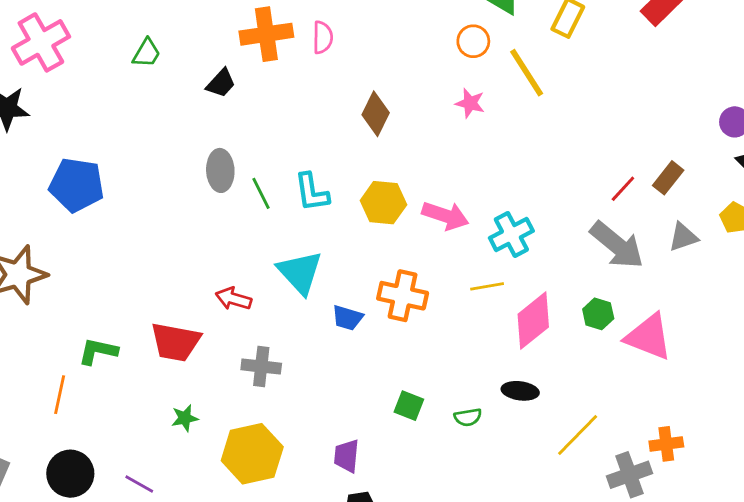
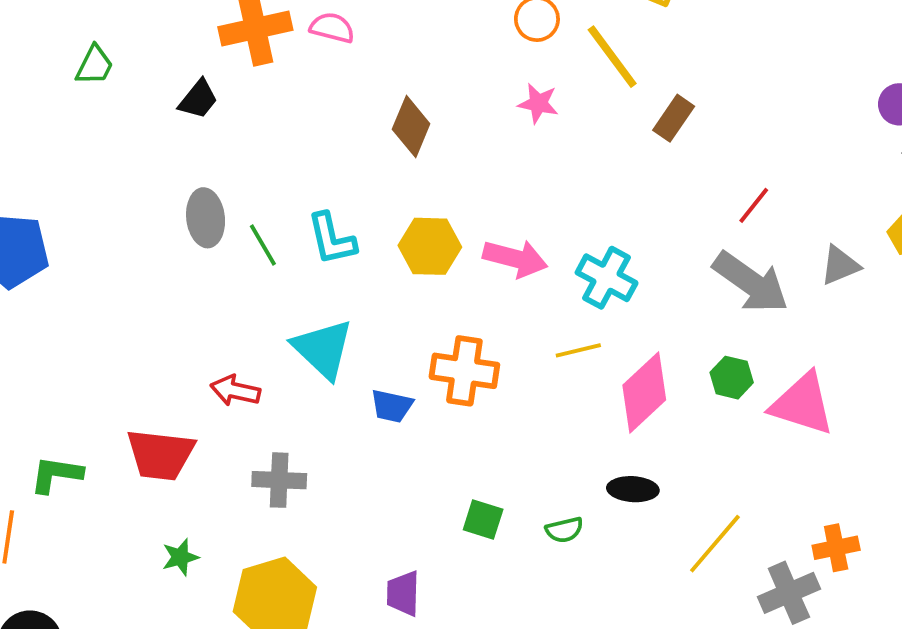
pink semicircle: (323, 37) -> (332, 28), turned -72
brown rectangle: (668, 178) -> (674, 118), moved
cyan cross: (511, 234) -> (607, 278), turned -30

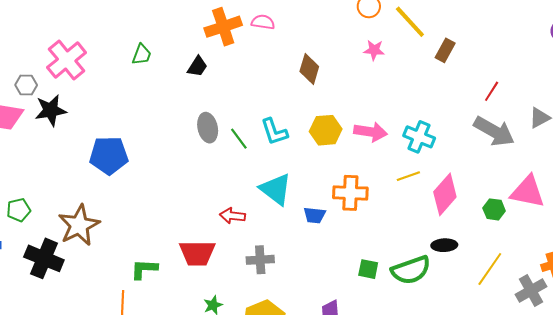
green hexagon: (732, 378) -> (494, 209), moved
green semicircle: (564, 530) -> (411, 270), size x2.0

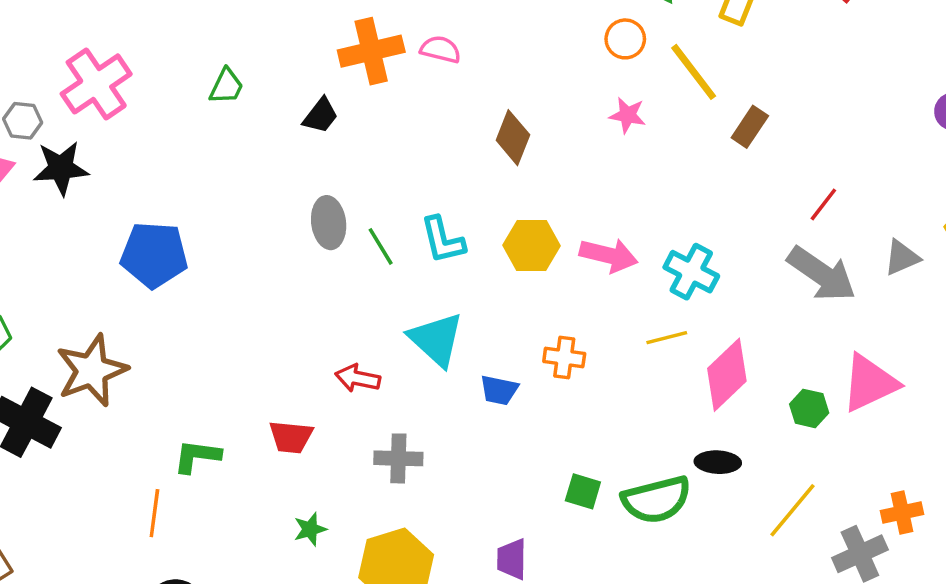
pink triangle: (528, 192) -> (870, 383), turned -42
orange cross: (350, 193) -> (564, 357), size x0.7
red trapezoid: (197, 253) -> (291, 437), size x0.7

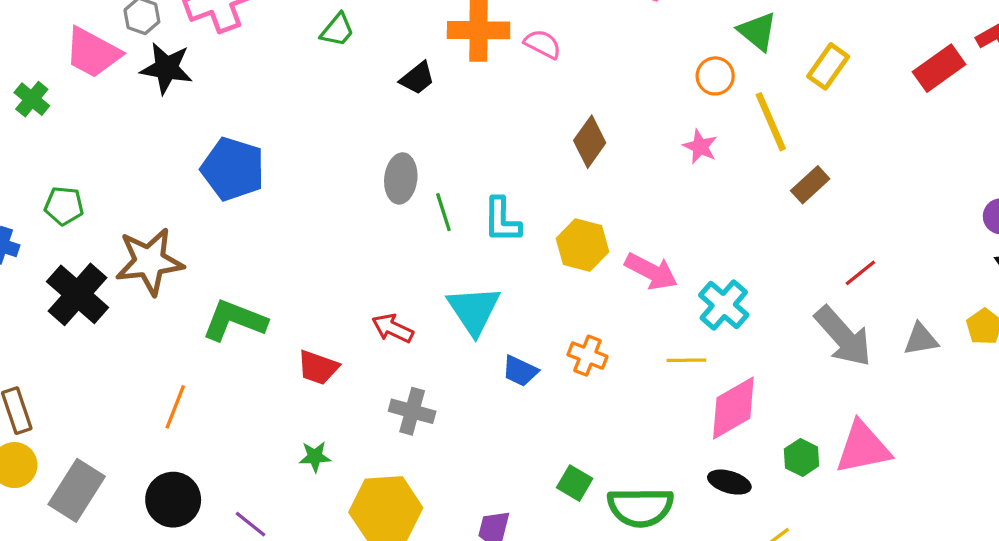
green L-shape: (197, 456) -> (234, 320), moved, size x1.4
black ellipse: (718, 462) -> (729, 482), moved

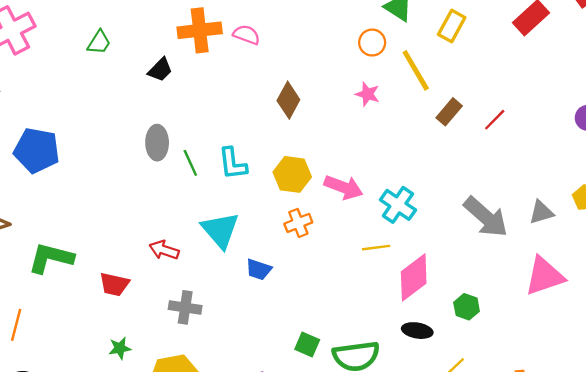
red line: (860, 273) -> (495, 120), moved
orange cross: (587, 356) -> (298, 223), moved, turned -36
pink triangle: (863, 448) -> (544, 276), moved

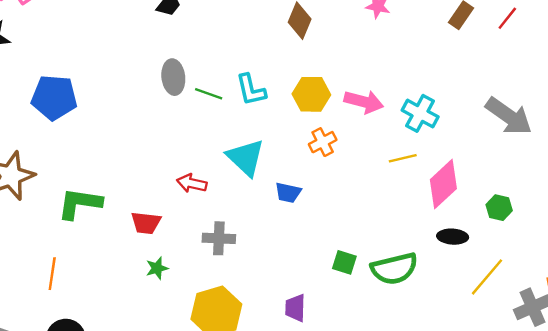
green line: (190, 163) -> (209, 94), turned -40
green star: (120, 348) -> (157, 268), moved

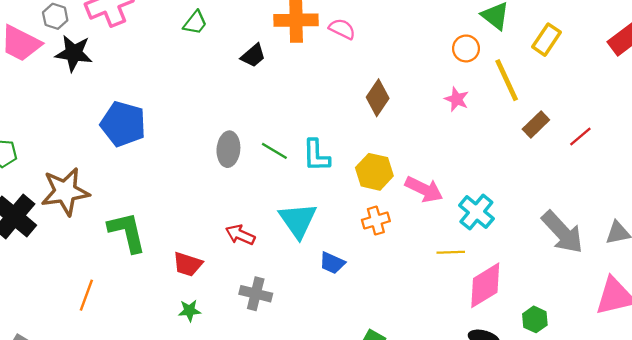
gray ellipse: (173, 77) -> (228, 149), moved
green L-shape: (80, 203) -> (127, 232), turned 57

